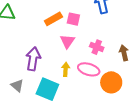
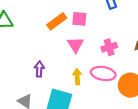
pink cross: (97, 47) -> (109, 47), turned -32
purple arrow: (33, 59) -> (39, 69), size x0.6

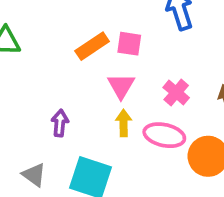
pink cross: (109, 47) -> (176, 93), turned -35
yellow arrow: (77, 77) -> (124, 123), moved

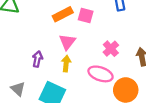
pink triangle: (121, 86) -> (67, 42), moved
yellow arrow: (124, 123) -> (66, 64), moved

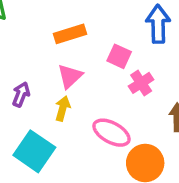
pink square: (86, 15) -> (119, 56), moved
pink cross: (111, 49) -> (141, 83), moved

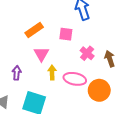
pink cross: (141, 83) -> (87, 53), moved
yellow arrow: (63, 108) -> (52, 72), moved

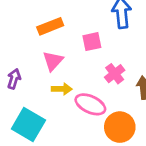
pink square: (66, 34) -> (92, 42), turned -32
yellow arrow: (52, 72) -> (62, 89), turned 80

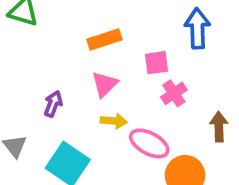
pink cross: (115, 74) -> (174, 93), moved

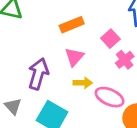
pink square: (157, 63) -> (110, 39), turned -30
purple arrow: (53, 104) -> (38, 74), size x1.6

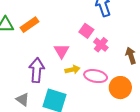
orange rectangle: (72, 25) -> (30, 25), moved

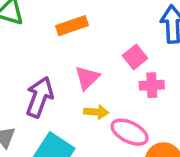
orange rectangle: (30, 25) -> (72, 26), moved
pink cross: (101, 45) -> (152, 85), turned 32

